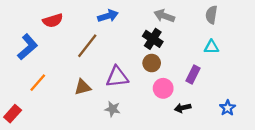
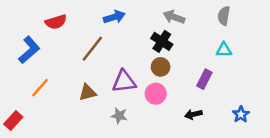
pink circle: (163, 88) -> (156, 94), moved

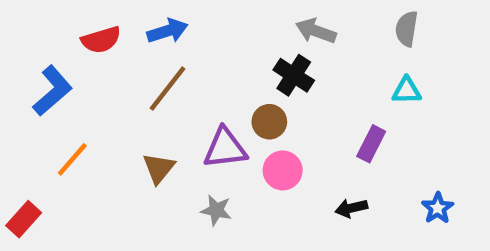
blue arrow: (114, 17) -> (168, 31), moved
brown circle: (161, 67) -> (269, 122), moved
brown triangle: (88, 92) -> (159, 168), turned -36

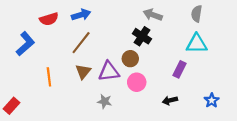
cyan triangle: (407, 91) -> (197, 44), size x1.5
orange line: (72, 159) -> (49, 77), moved, turned -48
brown triangle: (159, 168) -> (83, 72), moved

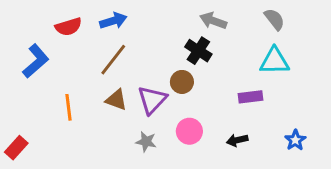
gray semicircle: (197, 14) -> (274, 19), turned 133
purple rectangle: (180, 69) -> (251, 97), turned 56
brown triangle: (83, 72) -> (116, 100), turned -49
purple triangle: (109, 72) -> (152, 100), turned -40
pink circle: (137, 82) -> (189, 131), moved

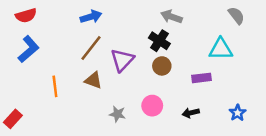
gray semicircle: (274, 19) -> (236, 15), moved
red semicircle: (68, 27) -> (26, 15), moved
brown circle: (182, 82) -> (162, 66), moved
purple triangle: (152, 100) -> (122, 60), moved

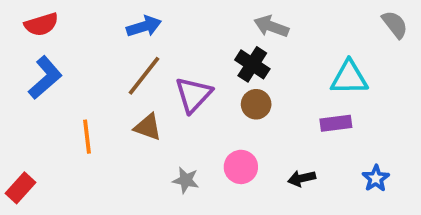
gray semicircle: (236, 15) -> (395, 24), moved
purple rectangle: (201, 78) -> (336, 123), moved

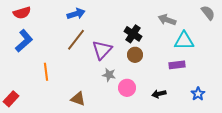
gray arrow: (271, 26) -> (167, 20), moved
brown triangle: (148, 127) -> (78, 99), moved
gray star: (186, 180) -> (109, 75), moved

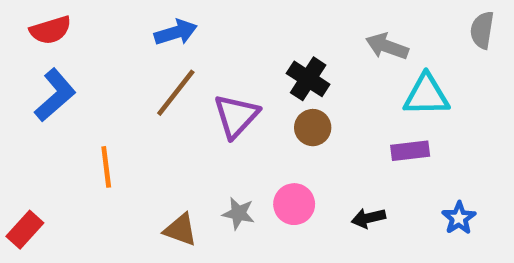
gray semicircle: (208, 13) -> (482, 30), turned -133
gray star: (109, 75) -> (238, 213), moved

